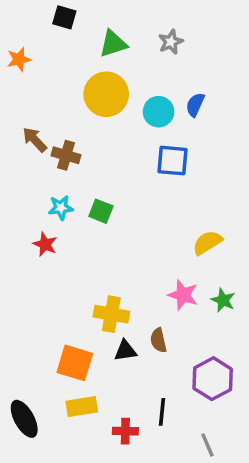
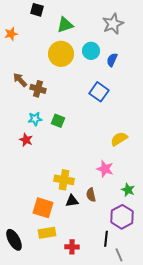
gray star: (171, 42) -> (113, 24), moved, size x1.5
cyan circle: (159, 112) -> (91, 51), moved
blue square: (172, 161) -> (99, 92), turned 30
green star: (223, 300) -> (128, 190), moved
black line: (162, 412) -> (106, 239), moved

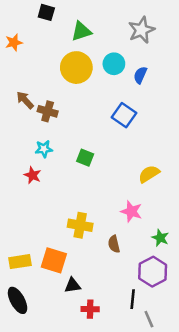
green square: (58, 121) -> (85, 158), moved
black triangle: (72, 201) -> (73, 285), moved
yellow rectangle: (47, 233) -> (20, 262), moved

